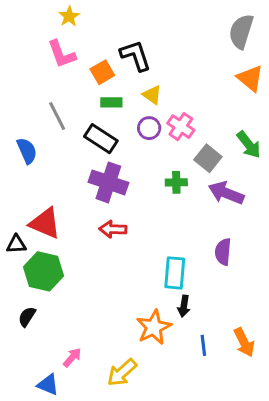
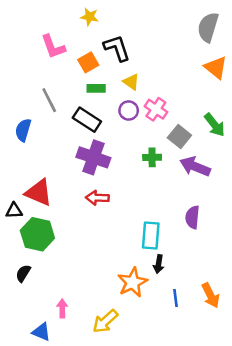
yellow star: (69, 16) -> (90, 17), moved, turned -30
blue semicircle: (27, 151) -> (23, 130), turned -140
pink arrow: (72, 357) -> (62, 308), turned -42

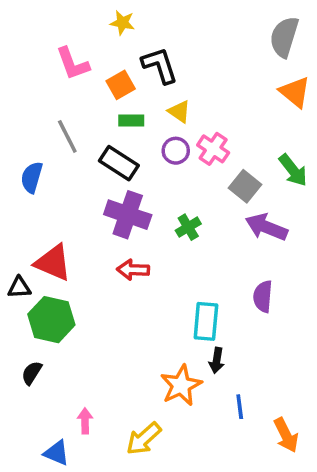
green cross: (152, 157) -> (188, 227), moved, turned -30
orange arrow: (211, 295) -> (286, 435), moved

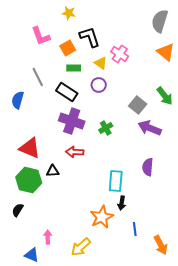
pink cross: (213, 149) -> (120, 54), moved
black triangle: (19, 288) -> (53, 171), moved

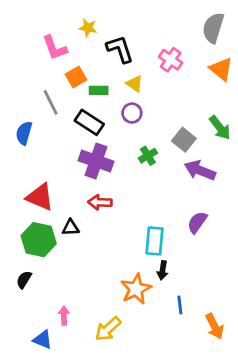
yellow star: (69, 13) -> (88, 28), moved
orange square: (68, 48) -> (76, 77), moved
pink cross: (120, 54) -> (171, 60), moved
green cross: (106, 128) -> (148, 156), moved
purple semicircle: (148, 167) -> (197, 222), turned 30

